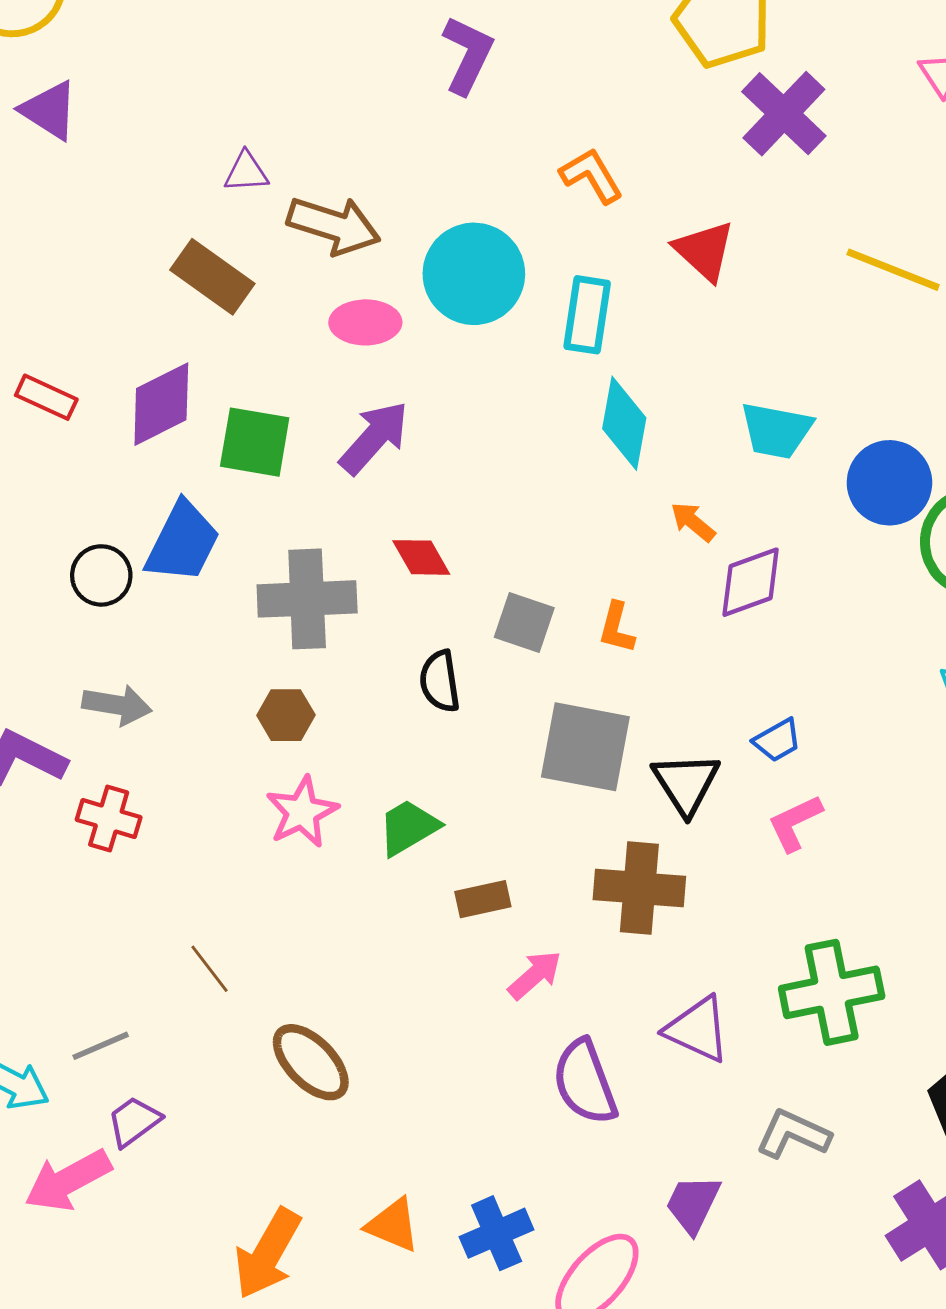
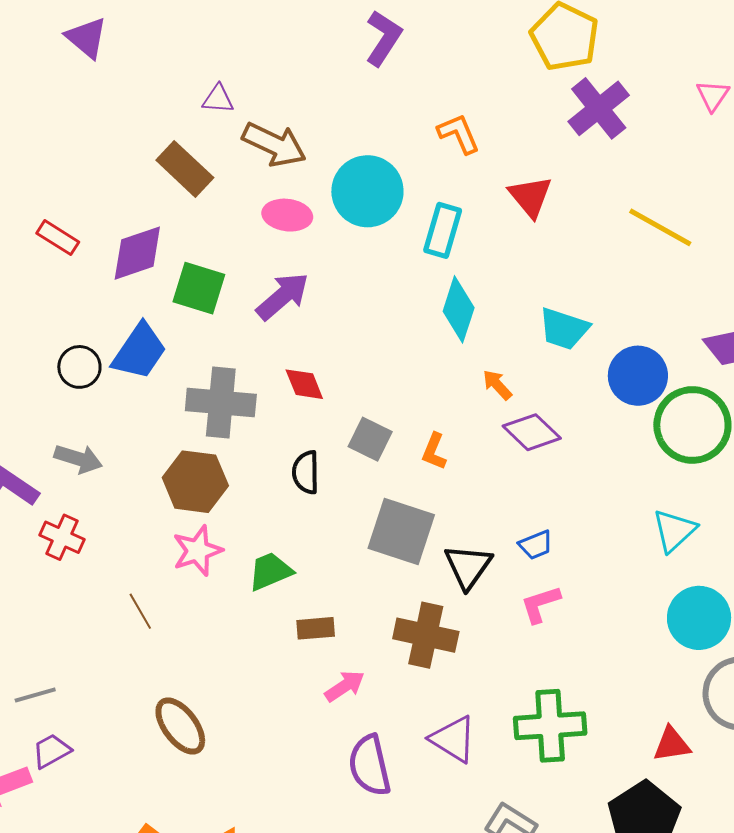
purple diamond: (751, 582) -> (532, 432), turned 56
brown hexagon: (286, 715) -> (195, 482), size x1.6
brown line: (209, 969) -> (140, 611), moved

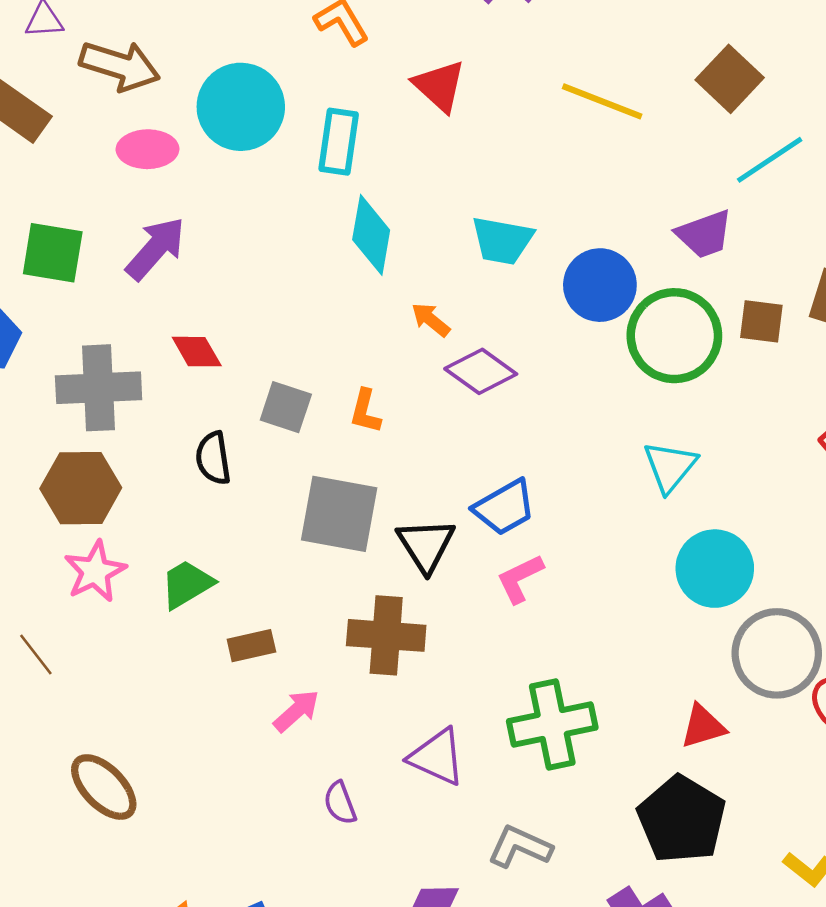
blue trapezoid: (536, 545) -> (504, 507), size x1.5
purple semicircle: (370, 765) -> (340, 803), size x0.6

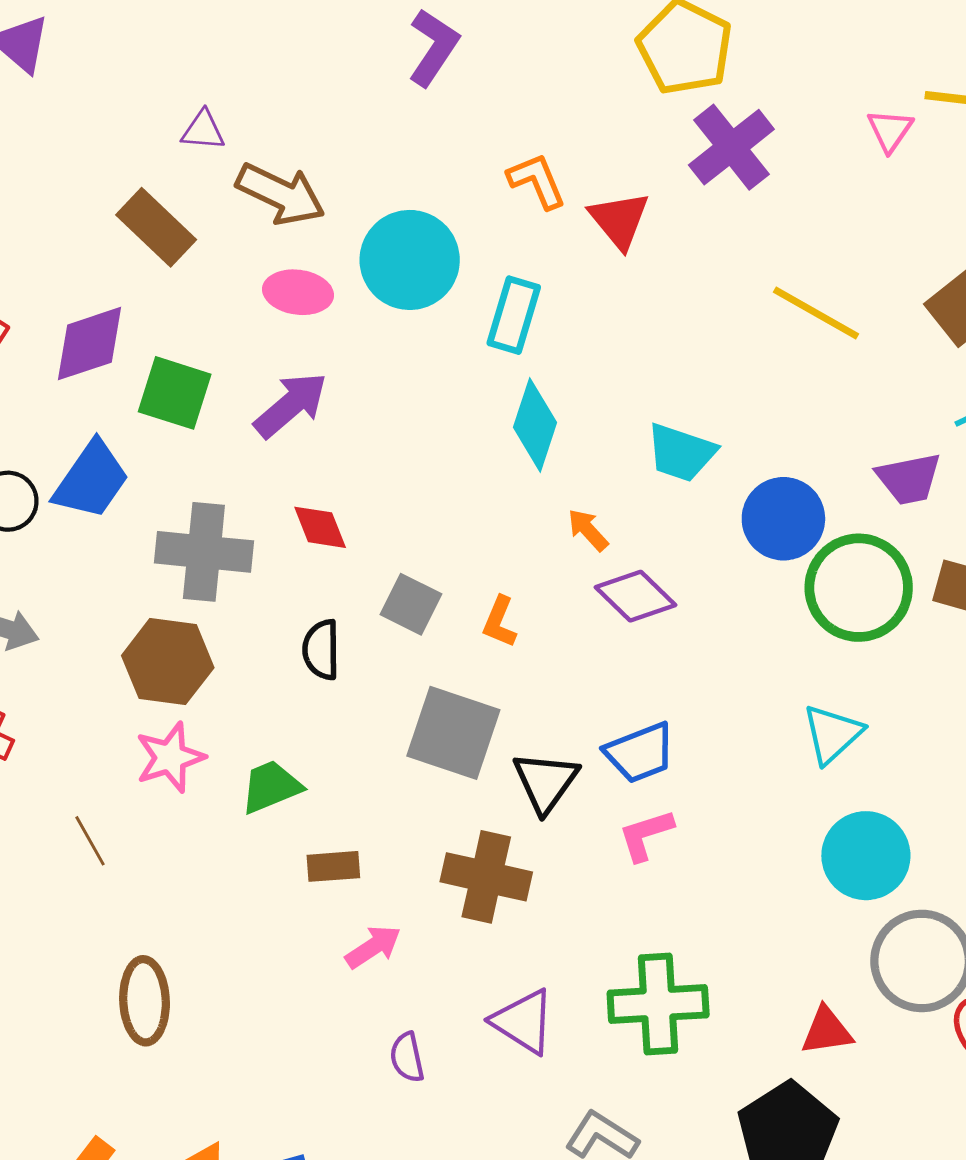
red triangle: (439, 86) -> (619, 220), moved
brown ellipse: (104, 787) -> (145, 1001), turned 34

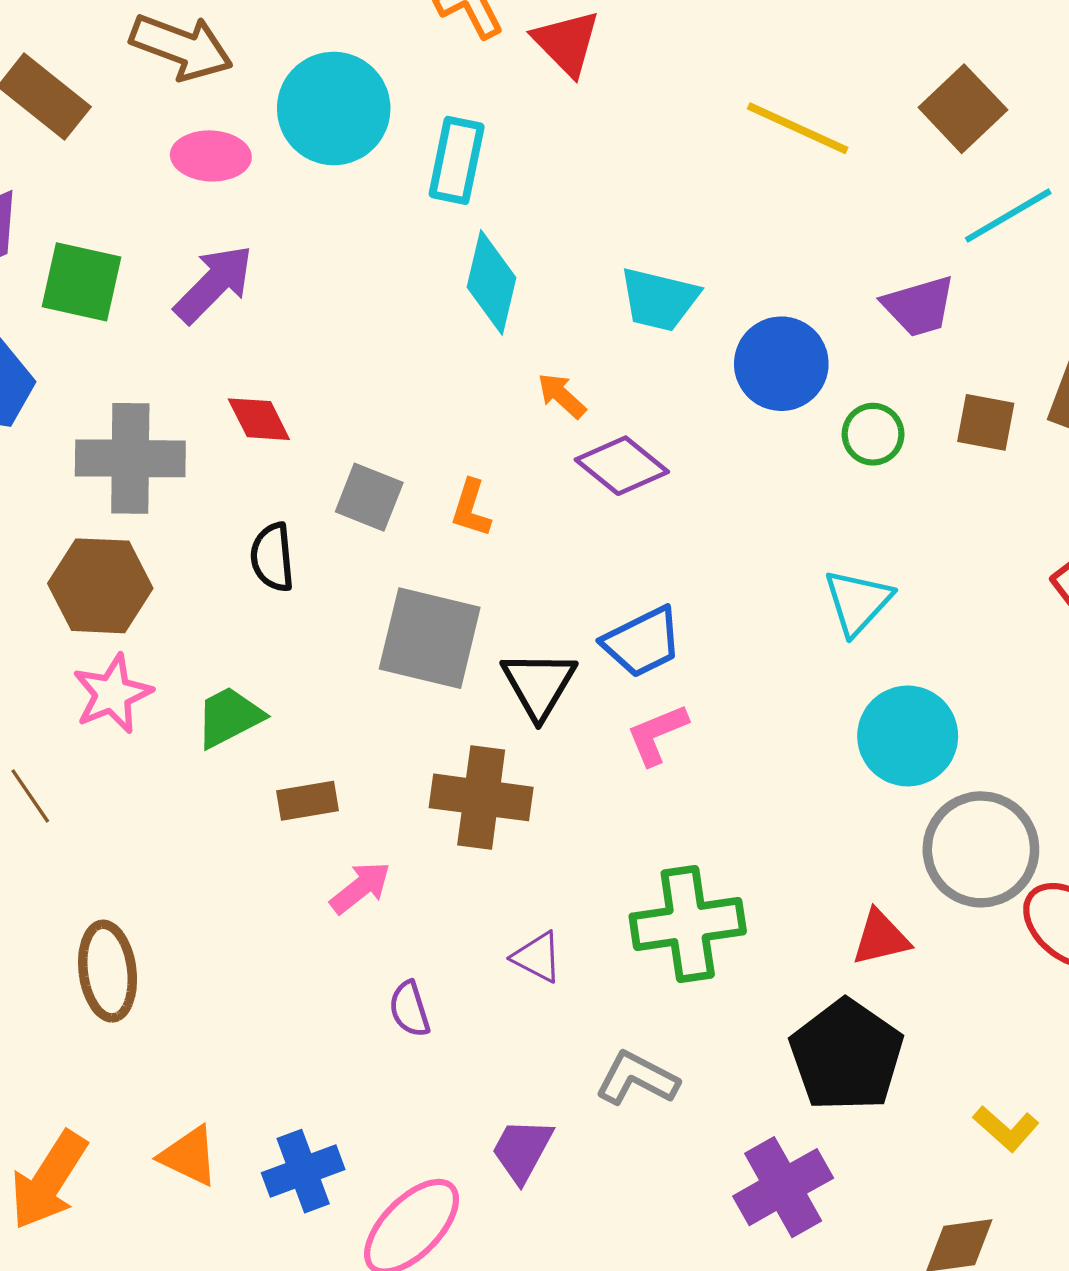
green circle: (859, 588) -> (873, 434), size x0.5
purple triangle: (523, 1022) -> (537, 957), size x0.7

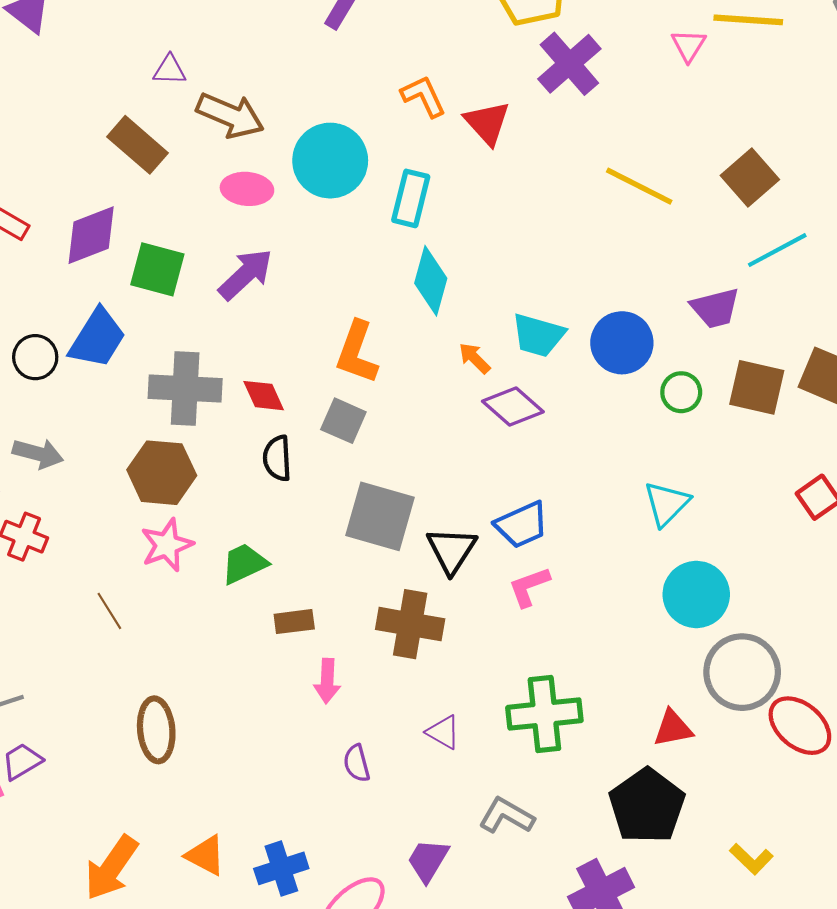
cyan trapezoid: (659, 299) -> (538, 335), moved
red diamond: (259, 419) -> (264, 396), moved
brown square: (986, 422) -> (757, 387), size x1.4
orange L-shape: (471, 508) -> (357, 352), moved, size x1.6
pink arrow: (360, 888) -> (327, 681), turned 129

